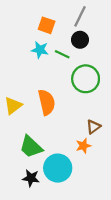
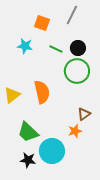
black circle: (80, 40) -> (78, 48), moved
cyan star: (40, 50) -> (25, 46), moved

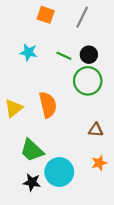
orange square: (42, 23) -> (46, 15), moved
brown triangle: (84, 114) -> (96, 130), turned 40
orange star: (75, 131) -> (99, 163), moved

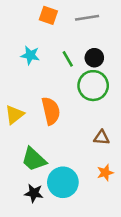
gray line: (82, 17) -> (87, 18), turned 55
green line: (64, 56) -> (68, 59), turned 35

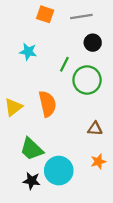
black circle: (94, 58) -> (93, 43), moved
green line: (68, 59) -> (64, 64), moved, turned 56

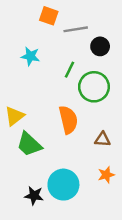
gray line: (81, 17) -> (76, 29), moved
orange semicircle: (47, 104) -> (68, 120), moved
green trapezoid: (32, 149) -> (29, 144), moved

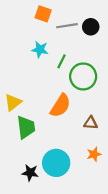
black circle: (100, 46) -> (91, 27), moved
cyan star: (30, 56) -> (40, 49), moved
orange semicircle: (68, 120) -> (60, 106), turned 45
green trapezoid: (29, 144) -> (26, 127), turned -140

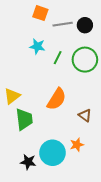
green circle: (83, 76) -> (85, 60), moved
brown triangle: (91, 123) -> (85, 115), turned 32
orange star: (94, 154) -> (77, 145), moved

